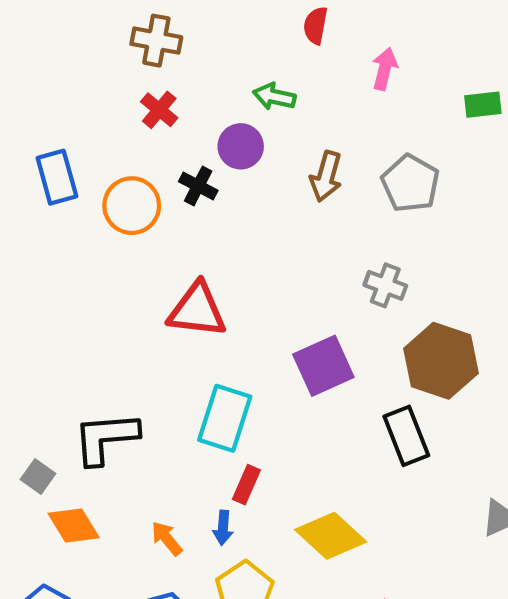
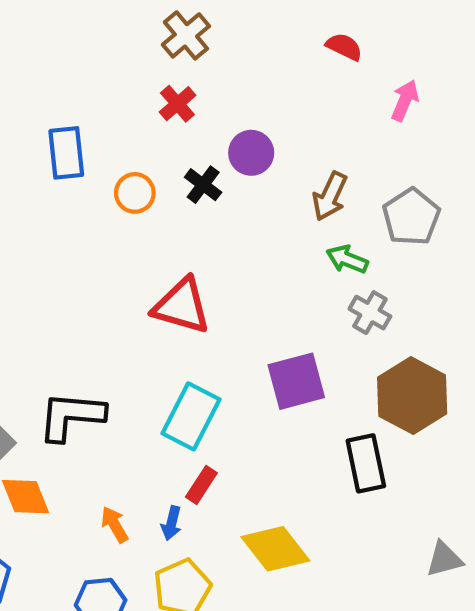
red semicircle: (316, 25) -> (344, 47), turned 96
brown cross: (156, 41) -> (186, 35), turned 30
green arrow: (274, 97) -> (347, 259), moved
orange circle: (132, 206) -> (135, 193), size x0.7

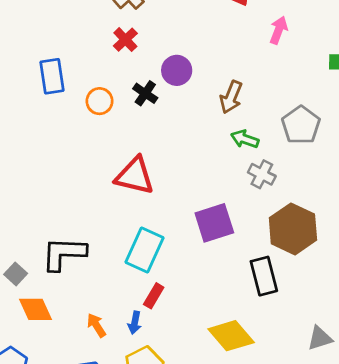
gray pentagon: (411, 217) -> (301, 125), moved
yellow diamond: (275, 549) -> (231, 336), moved

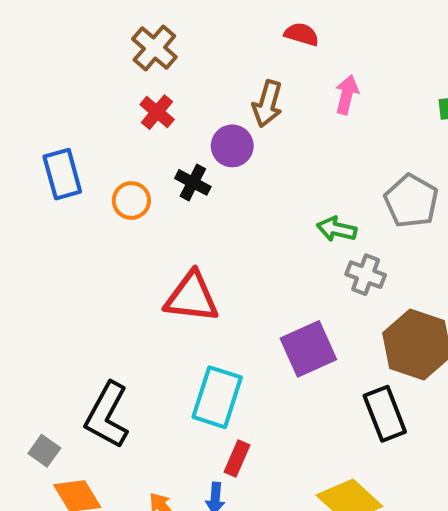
pink arrow: (279, 30) -> (347, 95), moved
brown arrow: (231, 97) -> (267, 104), moved
black L-shape: (64, 254) -> (107, 415), turned -57

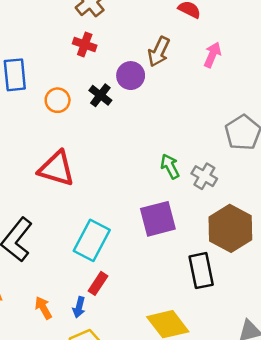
red cross: (157, 112) -> (85, 44), turned -30
green arrow: (337, 229) -> (170, 166), moved, turned 40
red triangle: (192, 297) -> (56, 169), moved

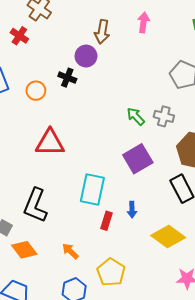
red cross: (85, 44) -> (19, 36), moved, turned 30
blue arrow: (79, 307) -> (132, 210), moved

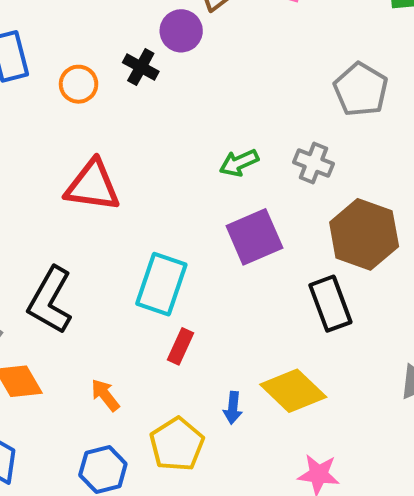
green arrow: (136, 116) -> (239, 163), moved, turned -78
blue arrow: (132, 210) -> (233, 408), moved

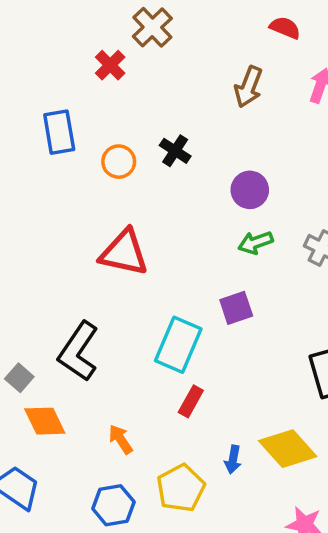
purple circle: (181, 31) -> (250, 190), moved
purple square: (254, 237) -> (236, 308), moved, size x0.7

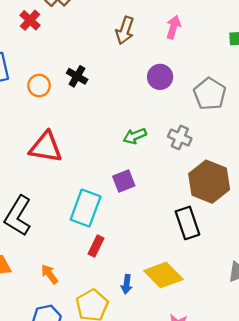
purple circle: (250, 190) -> (160, 77), moved

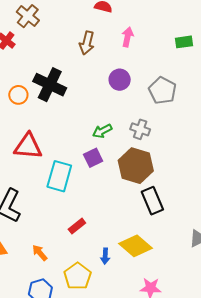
black cross: (77, 76) -> (50, 85), size x1.8
purple square: (124, 181) -> (93, 158), moved
brown hexagon: (209, 182) -> (136, 166), moved
cyan rectangle: (86, 208) -> (59, 176), moved
red rectangle: (96, 246) -> (77, 226), turned 30

